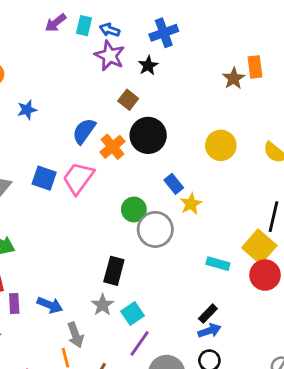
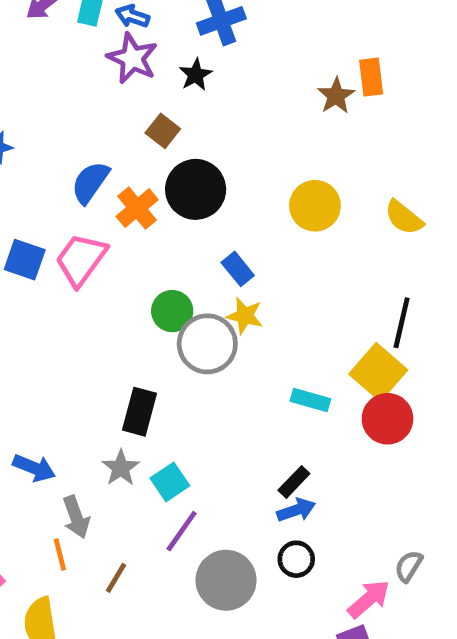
yellow star: (191, 204) -> (245, 316), moved, turned -30

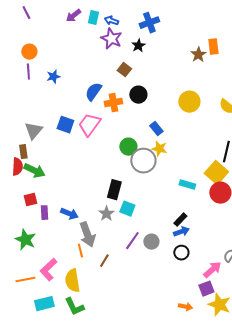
black circle: (196, 189) -> (138, 95), size x0.7
orange cross: (137, 208) -> (113, 103), turned 30
cyan square: (170, 482) -> (127, 209), moved, turned -35
gray arrow: (76, 517) -> (87, 235), size x1.4
gray circle: (226, 580) -> (151, 242), moved, size x0.6

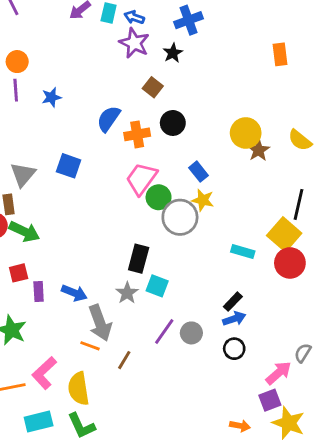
brown star: (198, 55) -> (259, 150), moved
pink trapezoid: (89, 125) -> (141, 179), moved
orange line: (80, 251) -> (90, 346), turned -56

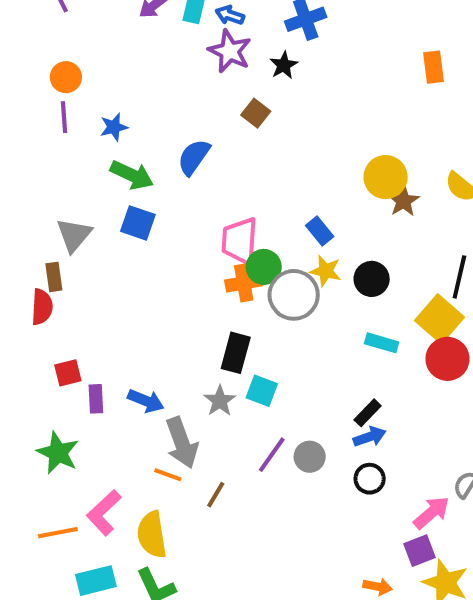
black circle: (173, 123) -> (372, 279), moved
orange cross: (137, 134) -> (244, 283), moved
pink trapezoid: (141, 179) -> (240, 241), turned -32
green arrow: (24, 232) -> (132, 175), moved

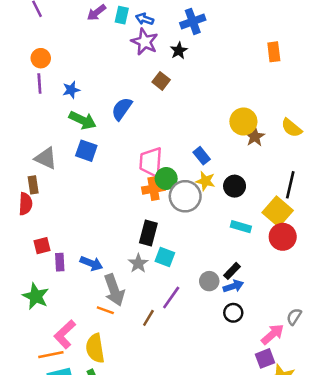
gray triangle: (74, 235) -> (46, 158), turned -45
gray circle: (310, 457) -> (209, 281), moved
brown line: (216, 495) -> (148, 318), moved
orange line: (58, 533) -> (51, 355), moved

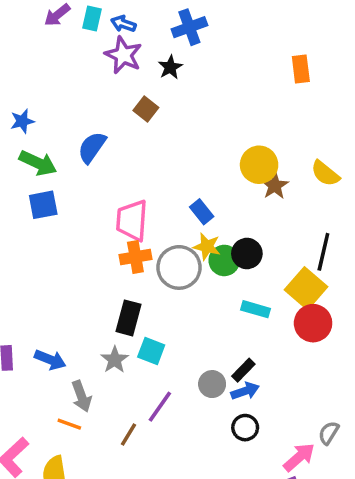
blue square: (86, 151) -> (43, 205), turned -30
green circle: (166, 179) -> (224, 260), moved
gray arrow: (114, 290) -> (82, 396), size x0.7

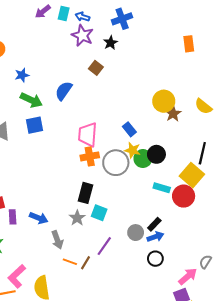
red circle: (313, 323) -> (184, 196), moved
orange line: (69, 424) -> (70, 262), moved

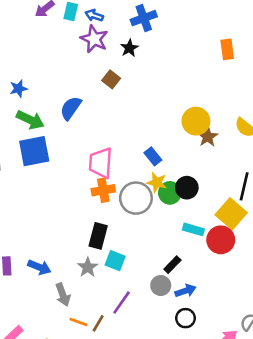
blue square: (34, 125) -> (34, 151), size x1.4
black rectangle: (154, 224) -> (172, 265), moved

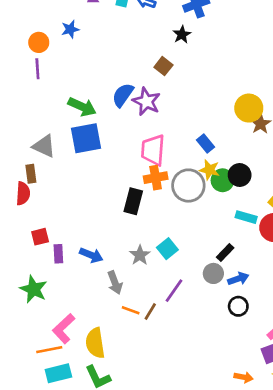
purple star: (94, 39) -> (146, 101), moved
blue star: (19, 89) -> (70, 29), moved
black rectangle: (98, 236) -> (133, 201), moved
cyan square: (115, 261) -> (167, 249), turned 30

